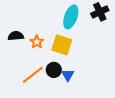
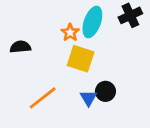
orange star: (37, 42) -> (70, 32), moved
black circle: (54, 70) -> (105, 91), moved

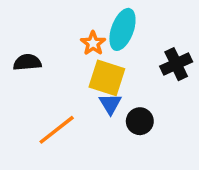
black cross: (130, 15) -> (176, 64), moved
blue triangle: (88, 98) -> (110, 104), moved

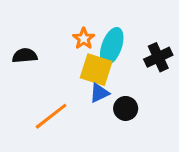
cyan ellipse: (122, 29) -> (112, 46), moved
blue triangle: (110, 104) -> (99, 93), turned 35

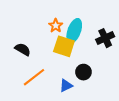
black semicircle: (25, 56) -> (23, 49), moved, turned 35
blue triangle: (99, 93) -> (66, 85), moved

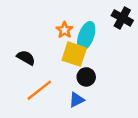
black cross: (105, 38) -> (122, 18), moved, turned -36
black circle: (83, 72) -> (86, 77), moved

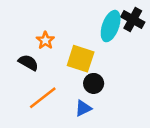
orange star: (65, 30) -> (45, 40), moved
cyan ellipse: (86, 36) -> (111, 26), moved

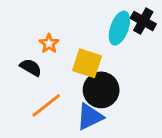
black circle: (94, 83) -> (101, 90), size x1.6
blue triangle: (83, 108) -> (90, 117), size x1.5

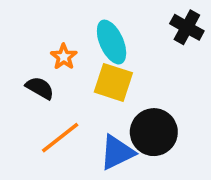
cyan ellipse: (119, 28) -> (112, 42), moved, turned -44
black circle: (101, 90) -> (154, 132), moved

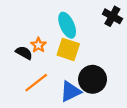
orange star: (64, 57) -> (38, 45), moved

